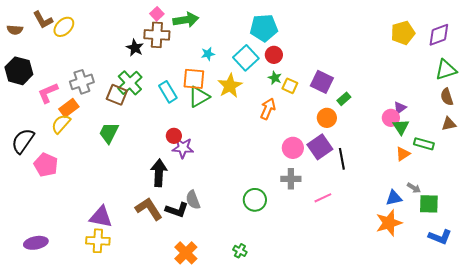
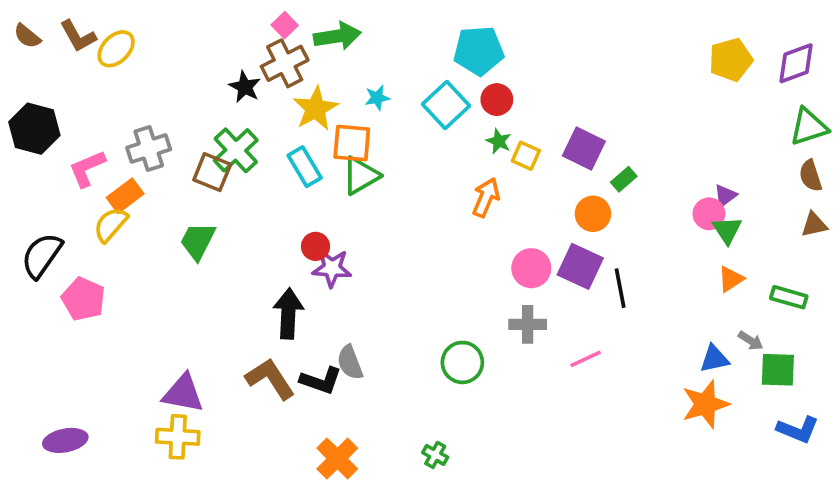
brown semicircle: (15, 30) -> (27, 36), moved, turned 35
brown cross: (157, 35) -> (285, 63), turned -30
yellow star: (230, 86) -> (316, 109), moved
green rectangle: (424, 144) -> (789, 297), moved
purple square: (320, 147) -> (580, 266), turned -30

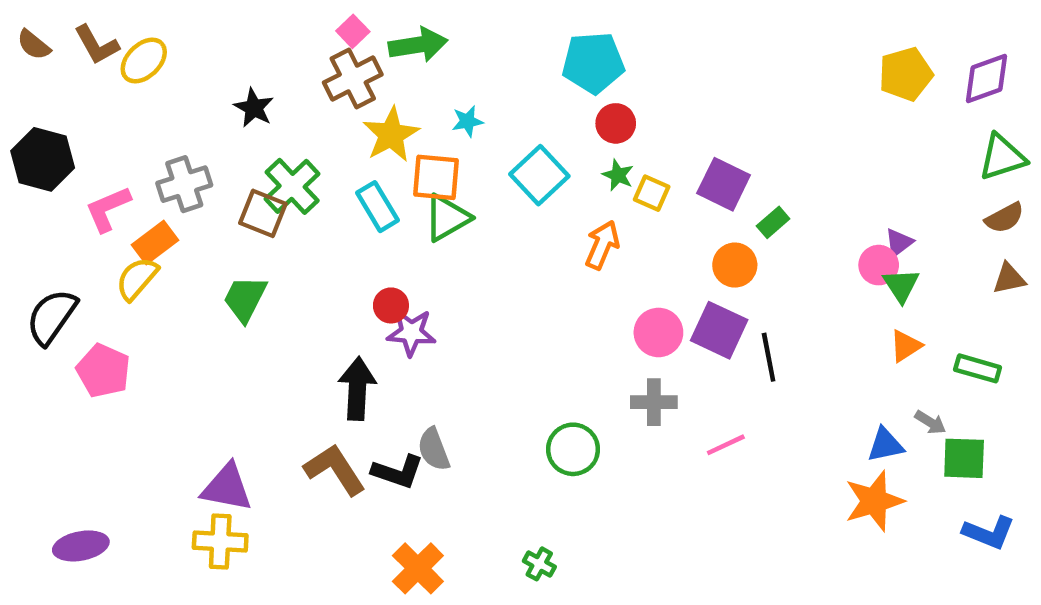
black star: (245, 87) -> (254, 108), moved
cyan square: (446, 105) -> (539, 175), moved
brown semicircle: (811, 176) -> (1005, 218), turned -100

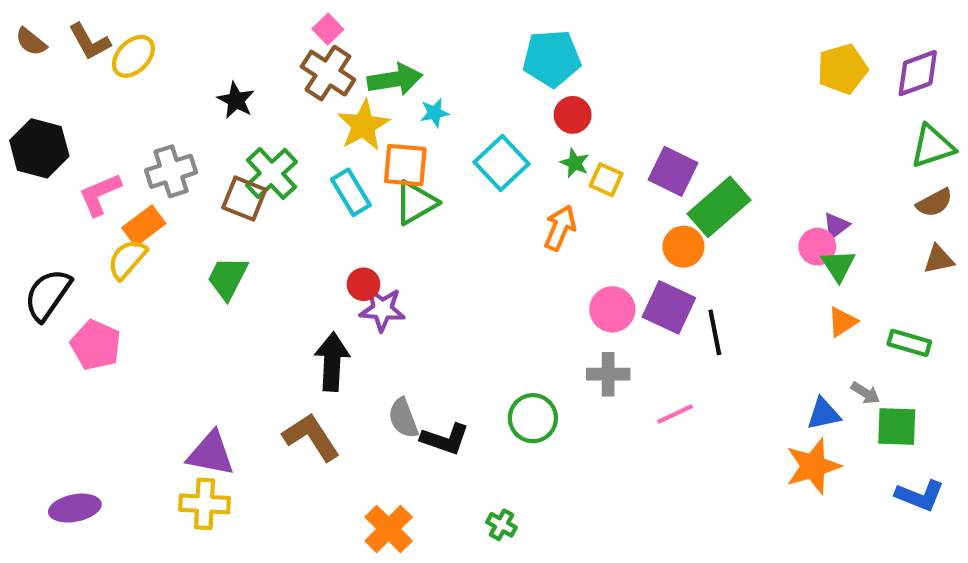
green arrow: (418, 45) -> (395, 79), moved
brown cross: (353, 79) -> (328, 73), turned -30
green rectangle: (773, 222) -> (719, 207), size x2.0
black L-shape: (398, 472) -> (445, 439), moved

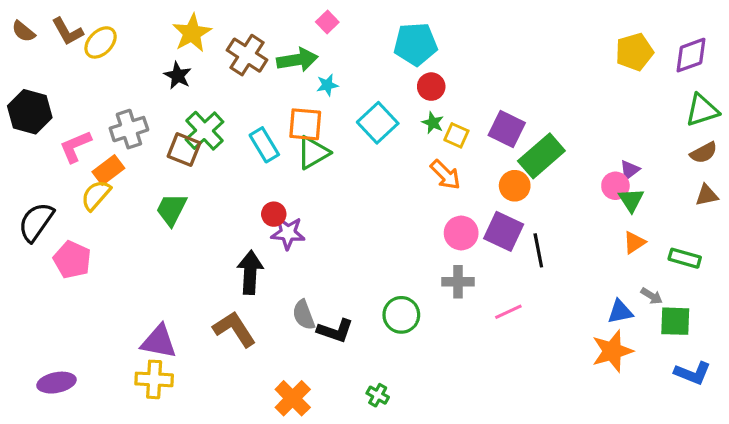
pink square: (328, 29) -> (327, 22), moved
yellow star: (363, 125) -> (192, 33), moved
orange arrow: (560, 228) -> (445, 175), moved, turned 112

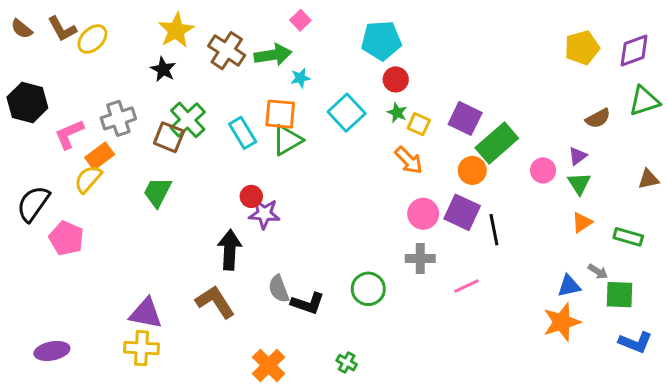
brown semicircle: (704, 153) -> (598, 118), moved
pink circle: (615, 186) -> (543, 170), moved

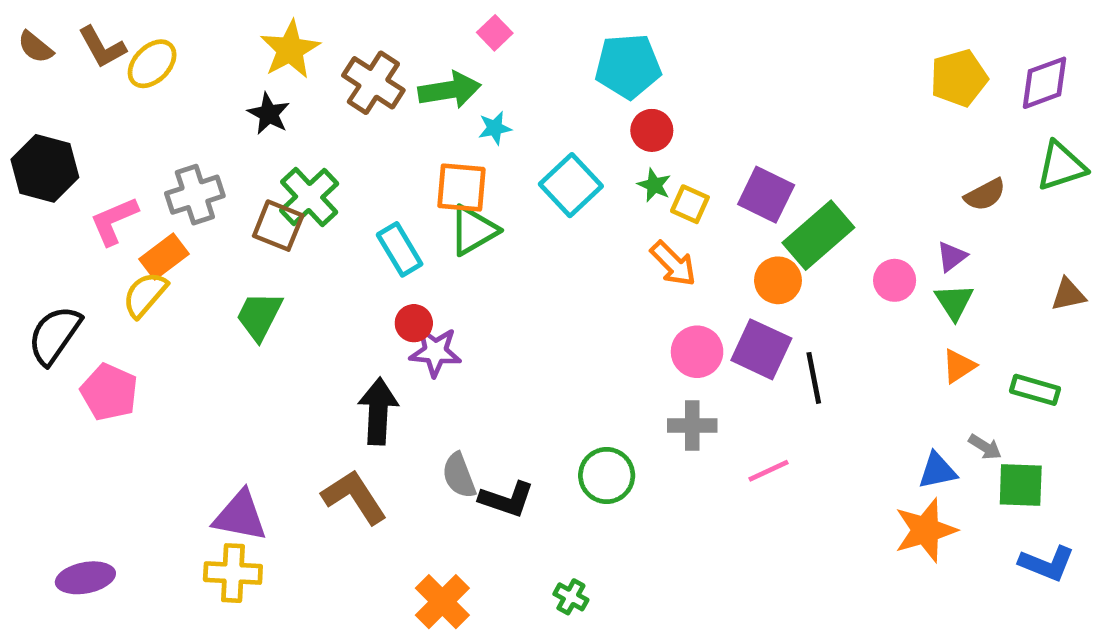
cyan rectangle: (243, 133) -> (400, 249), moved

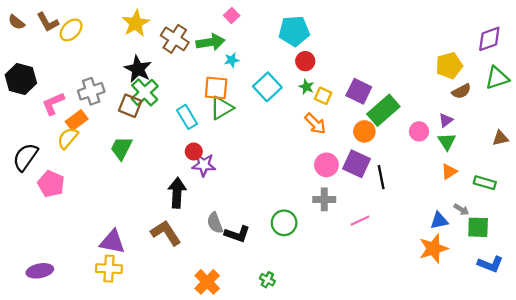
yellow pentagon: (959, 78) -> (449, 66), moved
black star: (269, 114) -> (138, 69), moved, size x1.4

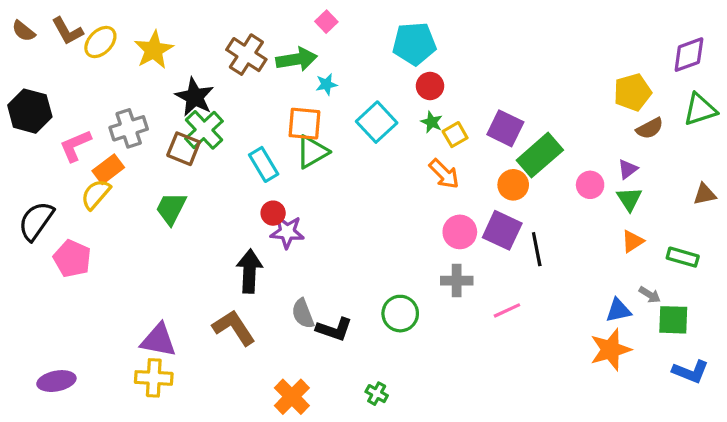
yellow star: (136, 23) -> (154, 50), moved
yellow square: (323, 96) -> (455, 135), turned 36

